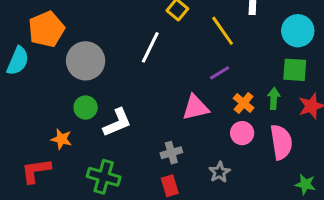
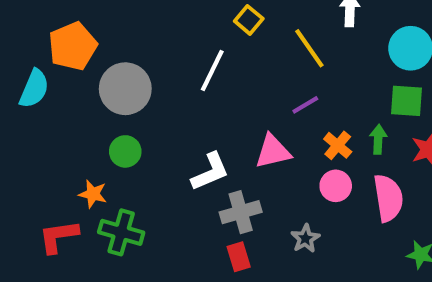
white L-shape: (117, 123) -> (210, 172), moved
gray cross: (171, 153) -> (241, 212), size x1.4
green cross: (104, 177) -> (121, 232), moved

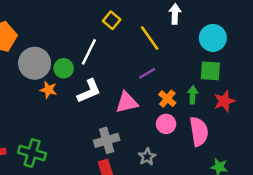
green circle: (125, 151) -> (64, 68), moved
white L-shape: (210, 172) -> (89, 91), moved
orange star: (93, 194) -> (48, 90), moved

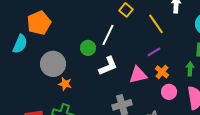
gray circle: (35, 63) -> (53, 64), moved
orange star: (48, 90) -> (65, 84), moved
orange cross: (167, 99) -> (162, 72), moved

